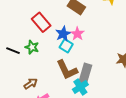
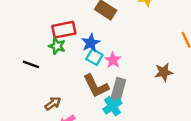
red rectangle: (41, 22) -> (64, 30), turned -60
pink star: (77, 34) -> (113, 60), moved
green star: (32, 47) -> (57, 46), moved

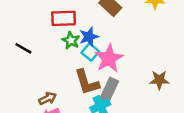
green star: (57, 46) -> (71, 40), moved
pink star: (113, 60) -> (109, 58), size x1.6
brown arrow: (53, 103) -> (48, 98), moved

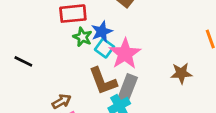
black line: (23, 48) -> (23, 61), moved

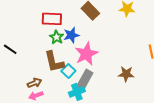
cyan square: (104, 48) -> (68, 71), moved
brown L-shape: (103, 81) -> (54, 62), moved

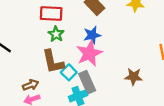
blue star: (71, 35) -> (92, 35), moved
gray rectangle: (85, 80) -> (87, 82), turned -54

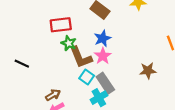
pink star: (89, 53) -> (103, 56), size x0.7
brown L-shape: (53, 62) -> (81, 57), moved

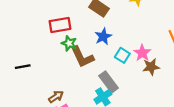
pink star: (103, 56) -> (142, 53), moved
black line: (22, 64) -> (23, 67), turned -32
cyan square: (87, 77) -> (122, 55), moved

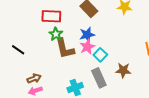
pink star: (142, 53) -> (87, 47), moved
black line: (23, 67) -> (18, 50), moved, turned 32
gray rectangle: (109, 82) -> (99, 78), moved

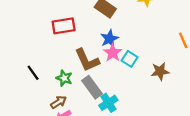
green star: (56, 34) -> (64, 78), moved
black line: (18, 50) -> (33, 73), turned 32
gray rectangle: (99, 78) -> (92, 87), moved

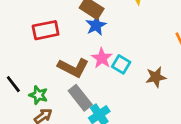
blue star: (109, 39) -> (96, 25), moved
brown L-shape: (87, 60) -> (73, 68), turned -36
green star: (64, 78) -> (38, 95), moved

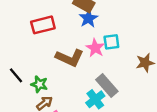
cyan square: (121, 64) -> (111, 42), moved, turned -35
gray rectangle: (80, 98) -> (107, 85), moved

